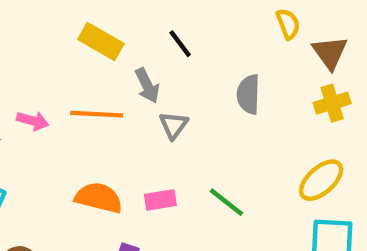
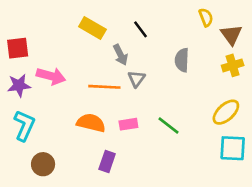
orange line: (97, 114) -> (104, 87), moved
pink arrow: (33, 121) -> (51, 76), size x1.5

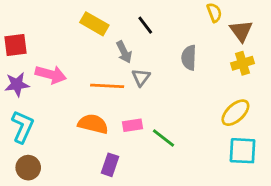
green line: (169, 126) -> (164, 138), moved
brown circle: (43, 164) -> (28, 168), moved

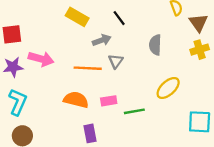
gray arrow: (124, 52) -> (102, 40), turned -84
yellow ellipse: (235, 113) -> (168, 88), moved
green line: (164, 138) -> (134, 111), turned -48
purple rectangle: (110, 165) -> (90, 133), turned -30

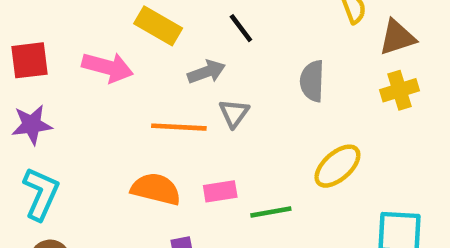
brown triangle: (198, 23) -> (397, 37), turned 48
pink arrow: (41, 59) -> (108, 67), moved

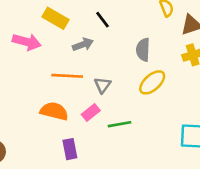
gray triangle: (234, 113) -> (103, 85), moved
yellow ellipse: (337, 166) -> (152, 82), moved
pink rectangle: (220, 191) -> (91, 112), turned -30

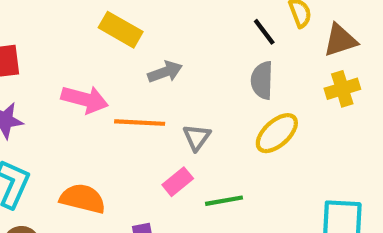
black line: (103, 20) -> (264, 32), moved
pink arrow: (27, 42) -> (85, 99), moved
orange semicircle: (54, 111) -> (83, 199), moved

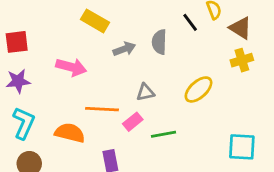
brown triangle: (340, 40) -> (240, 28), turned 50
gray semicircle: (262, 80) -> (159, 42), moved
orange line: (140, 123) -> (102, 109), moved
gray triangle: (197, 137) -> (145, 92), turned 42

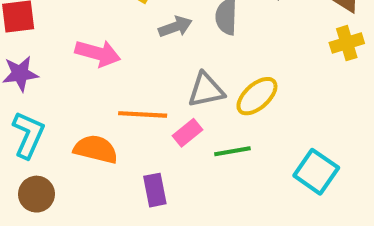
yellow ellipse: (198, 89) -> (257, 96), moved
gray triangle: (145, 92) -> (206, 90), size x1.4
cyan square: (242, 147) -> (316, 172), moved, turned 32

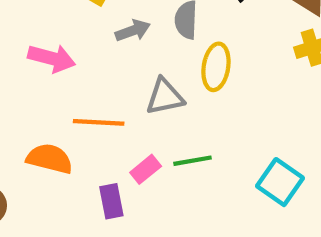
yellow ellipse: (257, 96) -> (216, 67), moved, turned -39
pink rectangle: (188, 133) -> (146, 169), moved

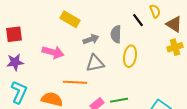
gray triangle: (165, 97) -> (95, 63), moved

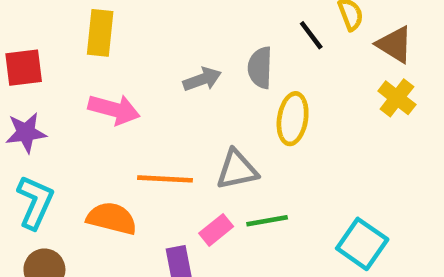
yellow rectangle: (70, 19) -> (100, 33), moved, turned 66
yellow cross: (175, 47) -> (397, 98), turned -35
gray triangle: (95, 63) -> (237, 170), moved

